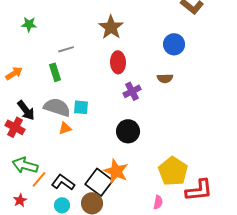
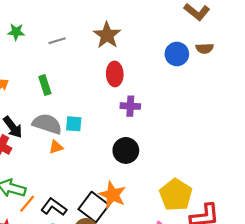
gray line: (66, 49) -> (57, 41), moved
brown semicircle: (165, 78) -> (205, 48), moved
purple cross: (132, 91) -> (130, 106), turned 30

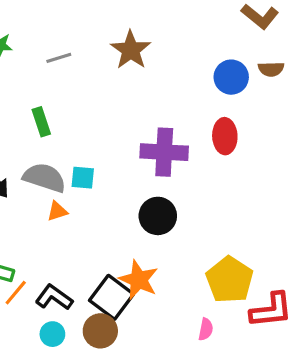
red ellipse: (115, 74) -> (225, 136), moved
purple cross: (130, 106) -> (164, 152), size x1.6

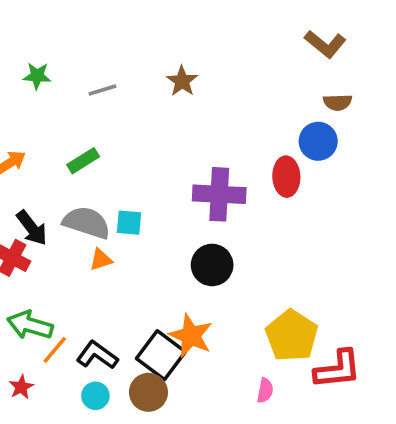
brown star: (131, 50) -> (182, 81), size x0.7
blue circle: (231, 77) -> (318, 141), moved
green rectangle: (41, 122) -> (83, 161), turned 76

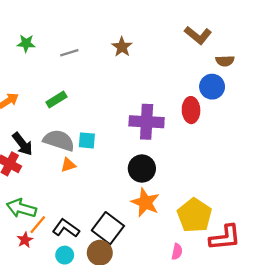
brown L-shape: (325, 44) -> (198, 35), moved
orange star: (191, 336) -> (145, 202), moved
red star: (21, 387) -> (25, 240), moved

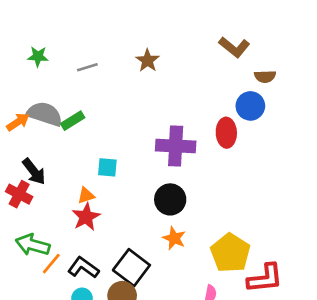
gray semicircle: (59, 140) -> (45, 114), moved
orange star: (145, 202) -> (174, 238), size x0.7
red star: (25, 240) -> (86, 217), moved, size x1.5

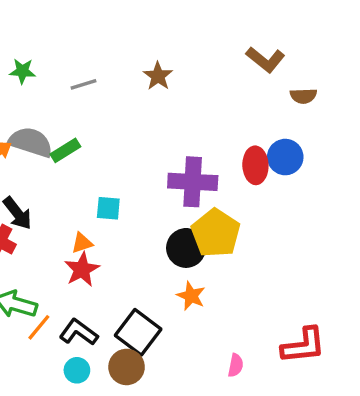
blue circle: (250, 106) -> (285, 157), moved
yellow pentagon: (230, 253) -> (216, 233), moved

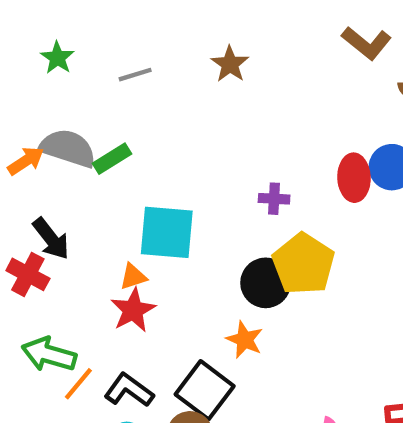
green star: (22, 71) -> (57, 58), turned 30
purple cross: (193, 182) -> (274, 199), size x0.5
cyan square: (108, 208) -> (167, 232), size x1.8
orange star: (191, 296) -> (245, 340), moved

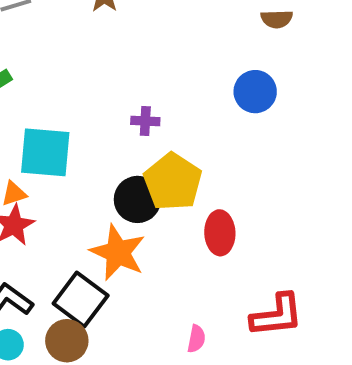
red ellipse: (354, 178) -> (220, 233), moved
orange star: (245, 340) -> (118, 252), size x1.6

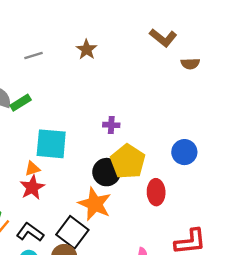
blue circle: (255, 92) -> (184, 152), moved

